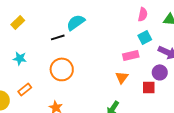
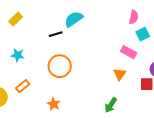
pink semicircle: (143, 14) -> (134, 17), moved
pink rectangle: (131, 55) -> (129, 52), turned 42

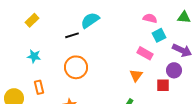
pink semicircle: (134, 17) -> (150, 18), turned -88
orange rectangle: (23, 86) -> (39, 87), turned -64

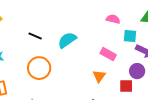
cyan semicircle: (90, 20) -> (67, 40), moved
black line: (72, 35) -> (35, 36), turned 40
cyan square: (159, 35) -> (130, 36), moved, turned 32

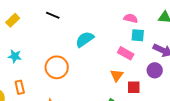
black line: (35, 36) -> (53, 15), moved
cyan square: (130, 36) -> (138, 35), moved
red square: (126, 86) -> (134, 87), moved

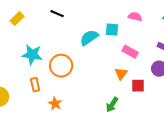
cyan square: (138, 35) -> (112, 30), moved
cyan star: (15, 56) -> (32, 55), moved, size x1.5
orange rectangle: (20, 87) -> (35, 85), moved

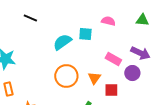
pink rectangle: (130, 52) -> (113, 59), moved
orange circle: (61, 66) -> (66, 76), moved

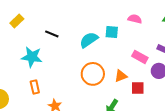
black line: (30, 18) -> (52, 34), moved
orange triangle: (94, 78) -> (121, 76), turned 32

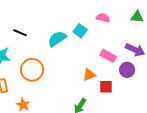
cyan square: (112, 32) -> (80, 31), turned 32
orange circle: (93, 74) -> (32, 70), moved

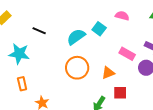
orange circle: (32, 70) -> (77, 68), moved
red square: (106, 87) -> (120, 93), moved

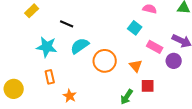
cyan square: (99, 29) -> (135, 28), moved
cyan semicircle: (76, 37) -> (80, 46), moved
orange triangle: (108, 73) -> (136, 66), turned -48

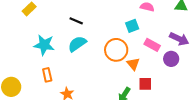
black line: (67, 24) -> (76, 21), moved
cyan square: (135, 28) -> (132, 26), turned 32
orange circle: (105, 61) -> (116, 50), moved

